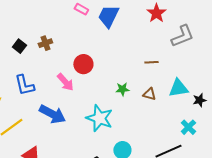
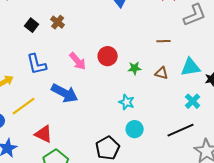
brown cross: (45, 43) -> (58, 22), turned -32
red circle: (83, 64) -> (108, 56), moved
cyan star: (99, 118) -> (127, 102), moved, size x0.6
cyan cross: (188, 127) -> (193, 101), moved

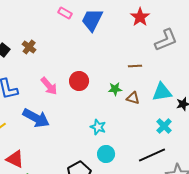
green star: (135, 68) -> (115, 89), moved

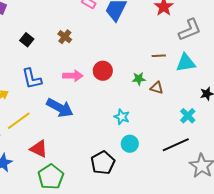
brown cross: (29, 47) -> (65, 37), moved
pink arrow: (49, 86) -> (73, 76), turned -48
cyan triangle: (162, 92) -> (186, 63), moved

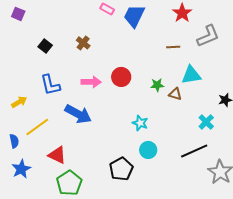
brown line: (159, 56) -> (173, 47), moved
cyan triangle: (186, 63) -> (191, 75), moved

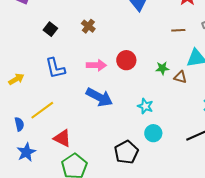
yellow arrow: (19, 102) -> (16, 79), moved
blue arrow: (78, 114) -> (99, 97), moved

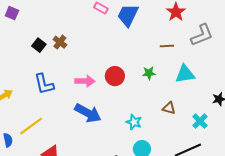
brown cross: (88, 26) -> (60, 42), moved
green star: (162, 68) -> (149, 73), moved
brown triangle: (180, 77) -> (169, 108), moved

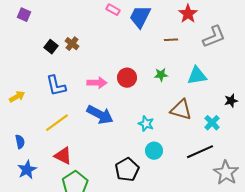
brown line: (167, 46) -> (171, 40), moved
brown triangle: (169, 108) -> (181, 110), size x1.6
yellow line: (31, 126) -> (57, 123), moved

